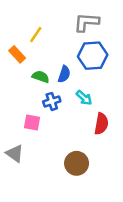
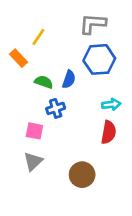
cyan arrow: (84, 98) -> (111, 104), moved, turned -49
gray triangle: (15, 153) -> (33, 161), moved, turned 42

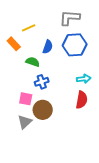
yellow line: (38, 37) -> (29, 28), turned 32
blue semicircle: (69, 79) -> (48, 47), moved
brown circle: (82, 175) -> (43, 110), moved

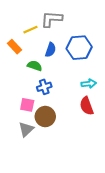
gray L-shape: (70, 18) -> (52, 19), moved
red semicircle: (82, 100) -> (87, 106), turned 150

